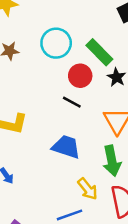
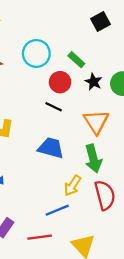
green rectangle: (99, 52) -> (76, 60), size x0.7
yellow arrow: (88, 189) -> (72, 186), turned 75

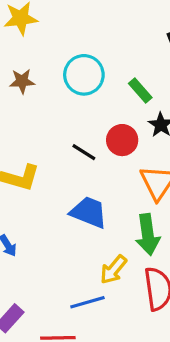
red circle: (60, 82) -> (122, 140), moved
black line: (54, 107) -> (84, 152), moved

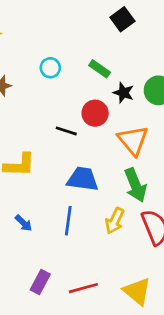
cyan circle: (84, 75) -> (50, 68), size x0.6
blue line: (87, 302) -> (68, 221), moved, turned -52

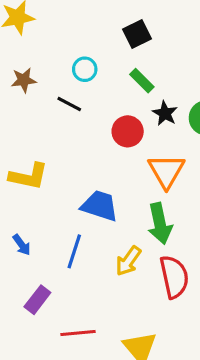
black square: (122, 19) -> (137, 34), moved
black line: (66, 131) -> (69, 104), moved
purple rectangle: (40, 282) -> (37, 300), moved

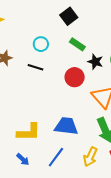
yellow L-shape: (29, 176) -> (29, 132), moved
blue line: (74, 251) -> (56, 157), turned 30

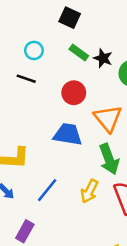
black square: (69, 16) -> (70, 18), turned -30
black star: (95, 62) -> (103, 58), moved
blue trapezoid: (66, 126) -> (68, 134), moved

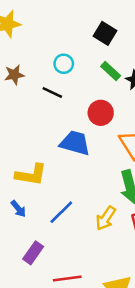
blue trapezoid: (68, 134) -> (75, 143), moved

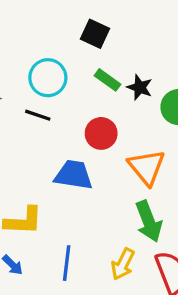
cyan circle: (64, 64) -> (48, 78), size x1.5
blue line: (61, 212) -> (67, 263), turned -32

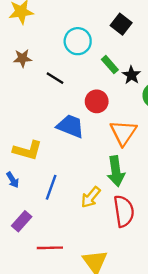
black square: (95, 34) -> (121, 24), moved
cyan circle: (48, 78) -> (78, 41), moved

